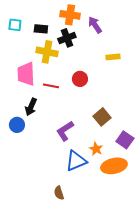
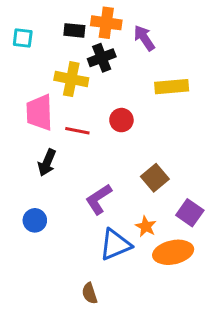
black rectangle: (41, 29) -> (74, 30), moved
yellow rectangle: (113, 57) -> (172, 87), size x1.5
blue circle: (17, 125) -> (35, 220), moved

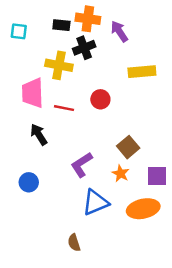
black arrow: (47, 163) -> (39, 135), turned 125
purple square: (190, 213) -> (157, 176), turned -35
orange star: (146, 226) -> (121, 173), moved

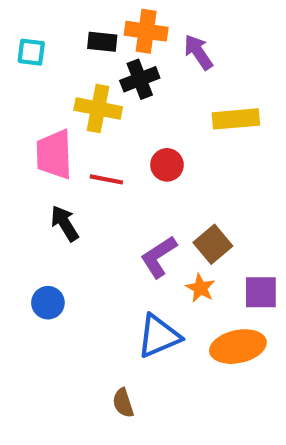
purple L-shape: (82, 165) -> (159, 257), moved

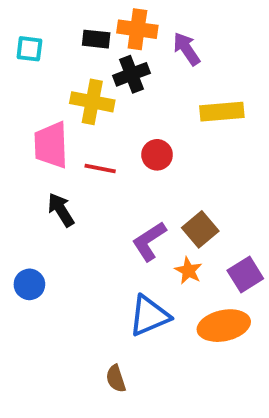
purple square: (261, 292) -> (245, 275), turned -32
blue circle: (48, 303) -> (29, 284), moved

